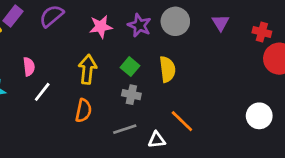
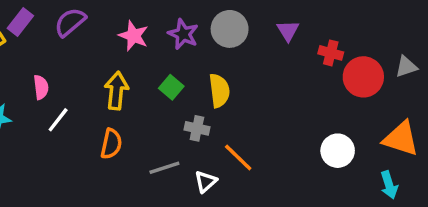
pink star: (101, 27) -> (134, 36), turned 30
red cross: (262, 32) -> (331, 53), moved
gray cross: (131, 95) -> (197, 128), moved
white triangle: (157, 140) -> (206, 182), turned -36

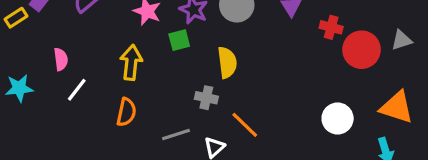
green square: (171, 87) -> (179, 40), moved, turned 35

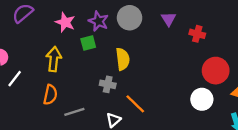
red circle: (362, 50) -> (216, 71), moved
gray line: (176, 134) -> (74, 112), moved

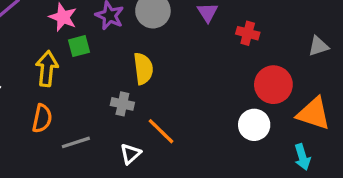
green square: (88, 43) -> (79, 46), moved

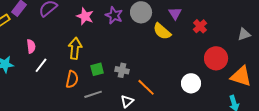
red cross: (248, 33) -> (200, 26), turned 32
green square: (79, 46) -> (97, 69), moved
yellow semicircle: (143, 69) -> (162, 31), moved, turned 138
white circle: (254, 125) -> (191, 83), moved

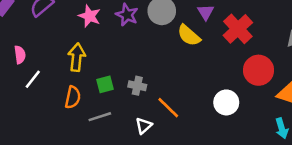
red cross: (200, 26) -> (238, 29), size x1.6

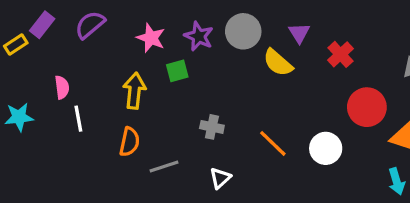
red cross: (238, 29) -> (340, 54), size x0.7
white line: (33, 79) -> (78, 119), turned -48
green square: (105, 84) -> (177, 71), moved
orange line: (168, 108) -> (273, 143), moved

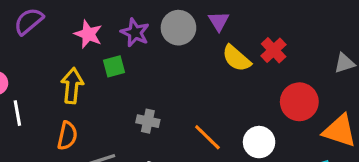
purple triangle: (299, 33) -> (219, 21), moved
yellow semicircle: (278, 63) -> (236, 58), moved

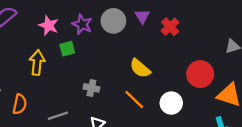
red cross: (274, 50) -> (170, 27), moved
yellow semicircle: (236, 58) -> (140, 68), moved
orange semicircle: (67, 136) -> (20, 104), moved

